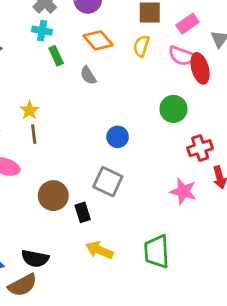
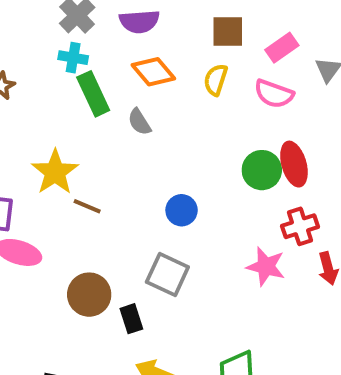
green rectangle: (56, 56) -> (93, 94), size x1.5
red ellipse: (200, 68) -> (294, 164), moved
yellow star: (29, 110) -> (55, 172), size x1.6
brown line: (34, 134) -> (87, 206), moved, turned -60
pink star: (183, 191) -> (266, 266), moved

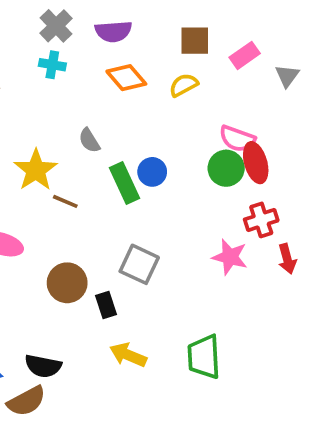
yellow semicircle: (216, 80) -> (184, 85), turned 44
green rectangle: (93, 94) -> (124, 183), moved
pink semicircle: (274, 94) -> (237, 139), moved
gray semicircle: (139, 122) -> (89, 140), moved
blue circle: (182, 210) -> (152, 172), moved

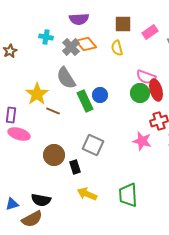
gray cross: (56, 26) -> (71, 47), moved
yellow semicircle: (184, 85) -> (117, 48), turned -77
gray semicircle: (89, 140) -> (66, 78), size x1.6

